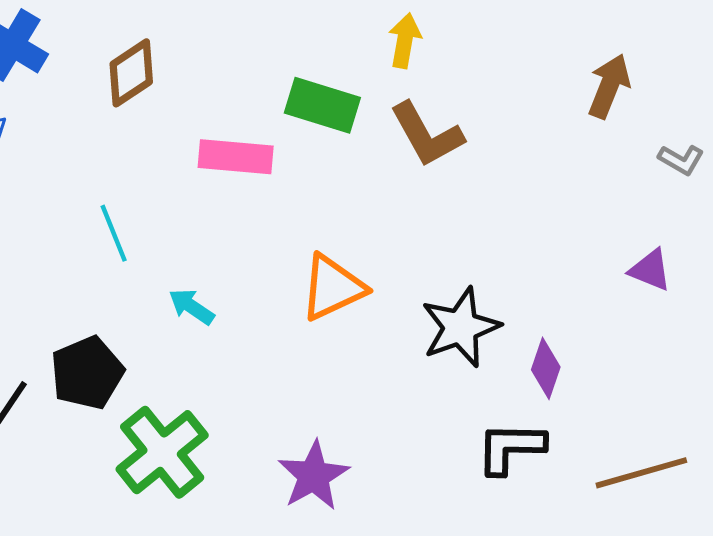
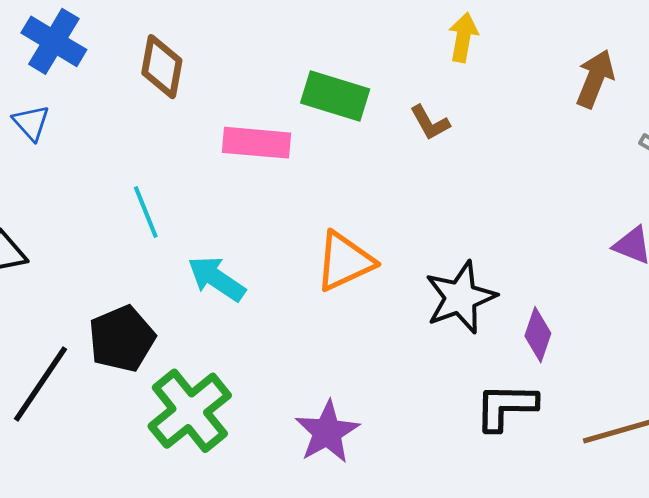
yellow arrow: (405, 41) -> (463, 37), moved
brown diamond: (131, 73) -> (162, 67), turned -46
brown L-shape: (427, 135) -> (430, 123), size x0.6
cyan arrow: (192, 307) -> (217, 279), size x1.4

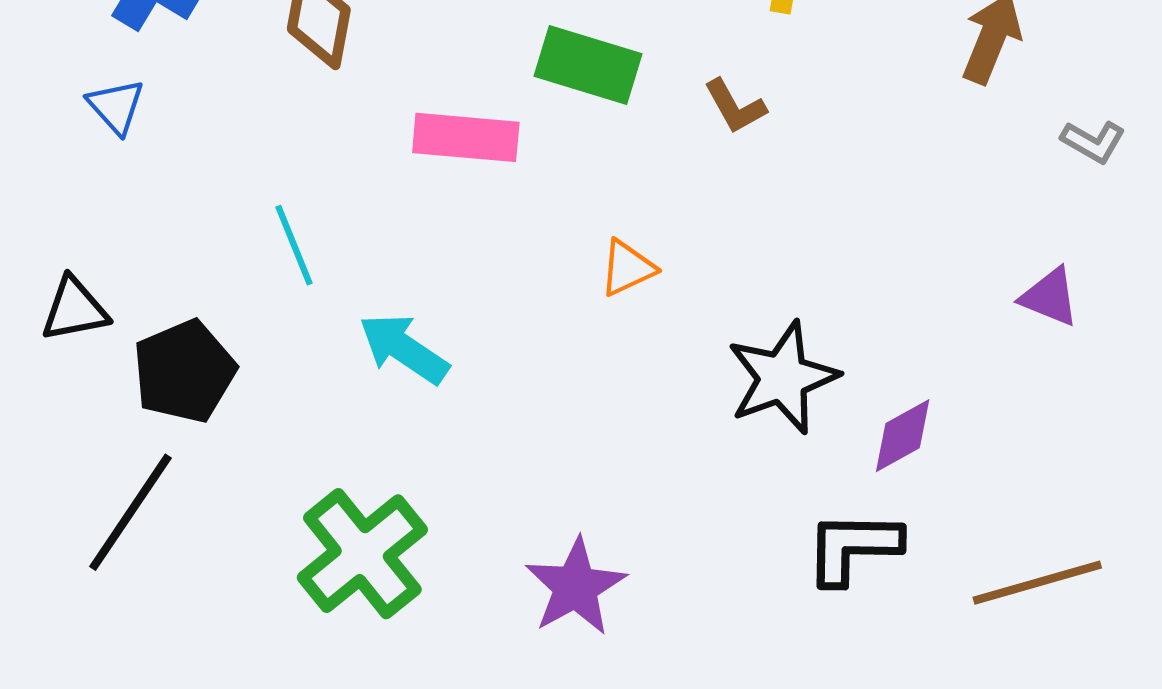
orange triangle: (344, 261) -> (627, 268), moved, size x0.6
purple diamond: (538, 335) -> (903, 436), turned 42
black pentagon: (122, 339) -> (184, 371), moved

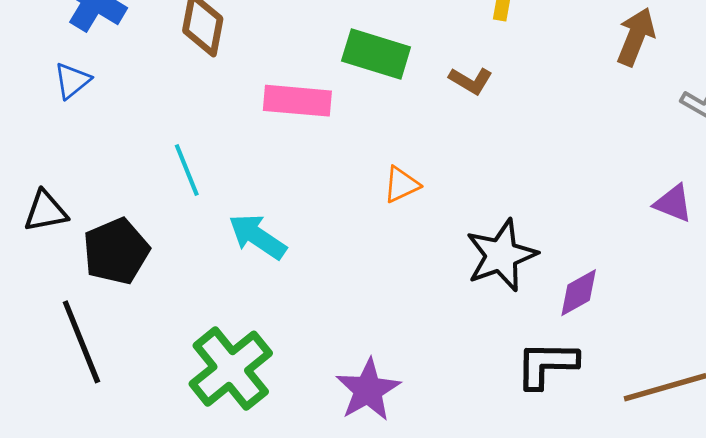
blue triangle: (116, 106) -> (72, 81), turned 33
brown L-shape: (735, 106) -> (471, 81), turned -30
black line: (130, 512) -> (81, 342), turned -56

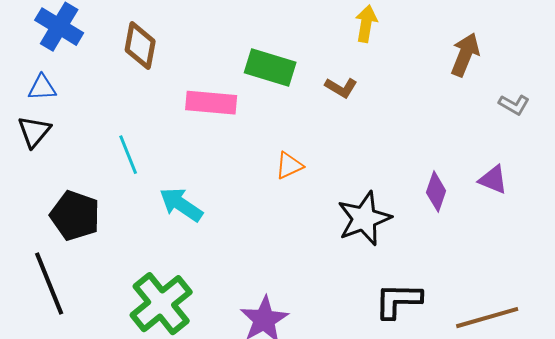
blue triangle: (72, 81) -> (42, 88), turned 36
black triangle: (45, 211) -> (34, 132), moved, turned -39
black pentagon: (116, 251) -> (75, 216), turned -30
purple diamond: (579, 293) -> (436, 192), moved, turned -42

